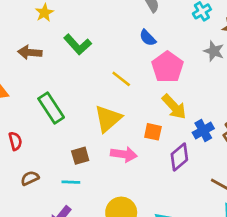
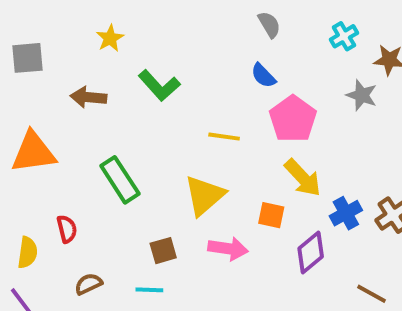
yellow line: (121, 79) -> (224, 137), turned -30

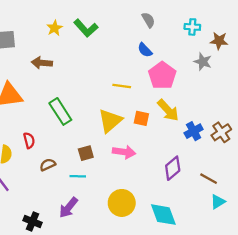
cyan cross: (344, 36) -> (192, 27), turned 35
green L-shape: (159, 85) -> (86, 28), moved
orange square: (271, 215) -> (141, 118), moved
purple diamond: (311, 252) -> (173, 168), moved
brown semicircle: (88, 284) -> (48, 165), moved

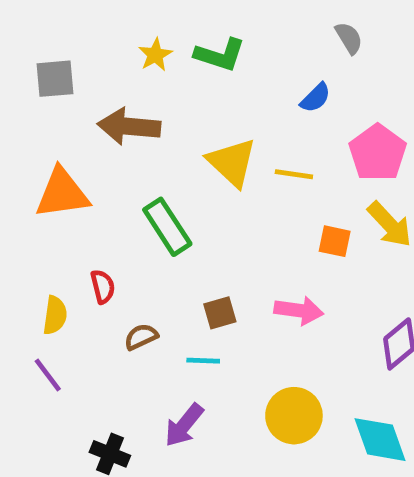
green L-shape: (86, 28) -> (220, 55), turned -30
blue semicircle: (145, 50) -> (315, 98), moved, turned -91
brown arrow: (42, 63) -> (129, 126), size x1.4
yellow triangle: (110, 121) -> (232, 162), moved, turned -36

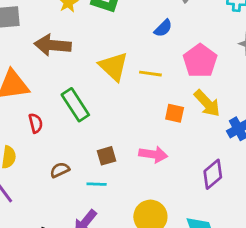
red semicircle: (103, 287) -> (36, 123), moved

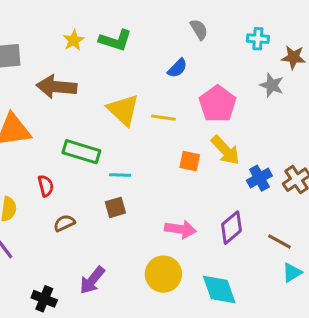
green rectangle: (75, 105) -> (81, 152), turned -40
red semicircle: (36, 123) -> (46, 186), moved
pink arrow: (153, 154) -> (180, 229), moved
cyan line: (97, 184) -> (120, 175), moved

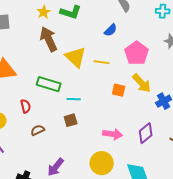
brown arrow: (57, 87) -> (49, 39), moved, turned 60

